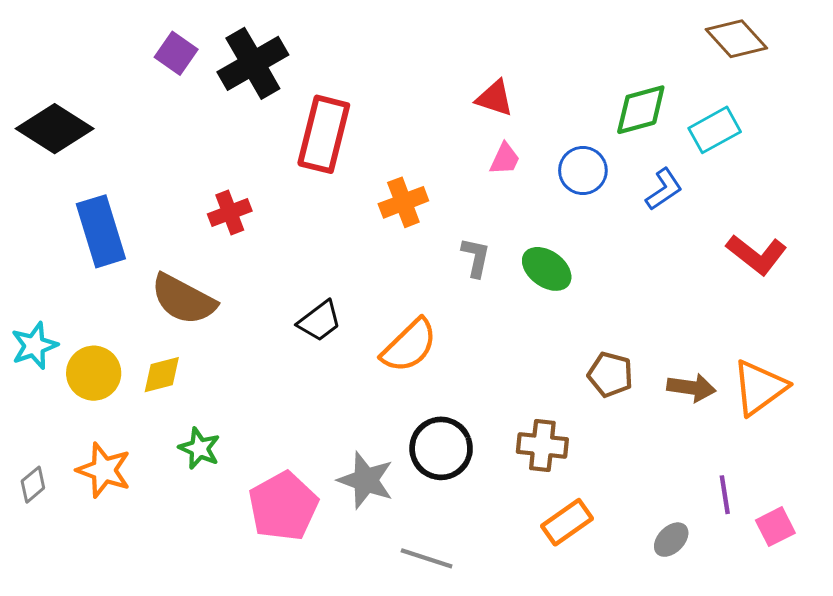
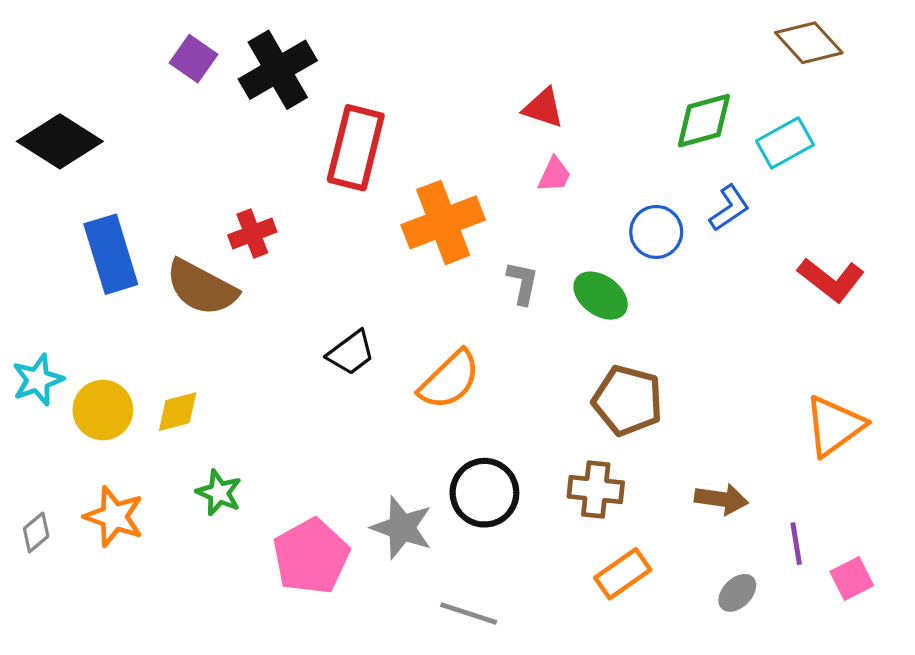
blue circle: (583, 170) -> (656, 232), moved
orange cross: (403, 202) -> (443, 222), size x1.5
brown semicircle: (183, 299) -> (201, 288), moved
brown pentagon: (610, 375) -> (628, 400), moved, size x1.4
brown arrow: (691, 388) -> (721, 499), moved

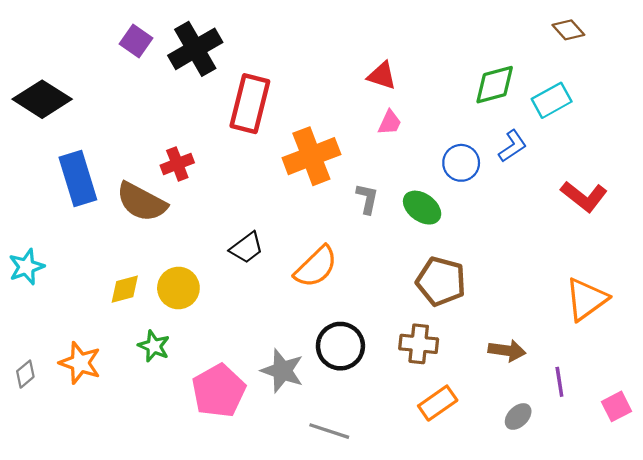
brown diamond: (809, 43) -> (568, 30), size x0.7
yellow circle: (103, 410) -> (178, 288), moved
pink square: (852, 579) -> (616, 406), moved

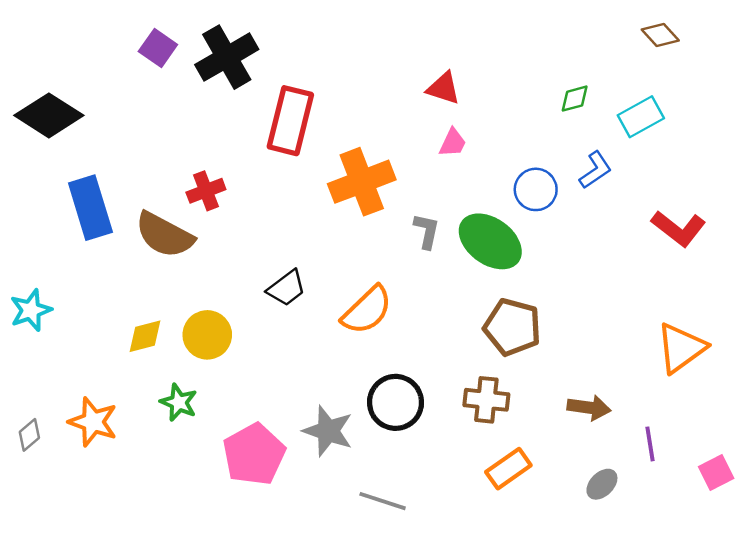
green diamond: (495, 85) -> (575, 99), size x0.6
green ellipse: (422, 208) -> (490, 241), size x1.4

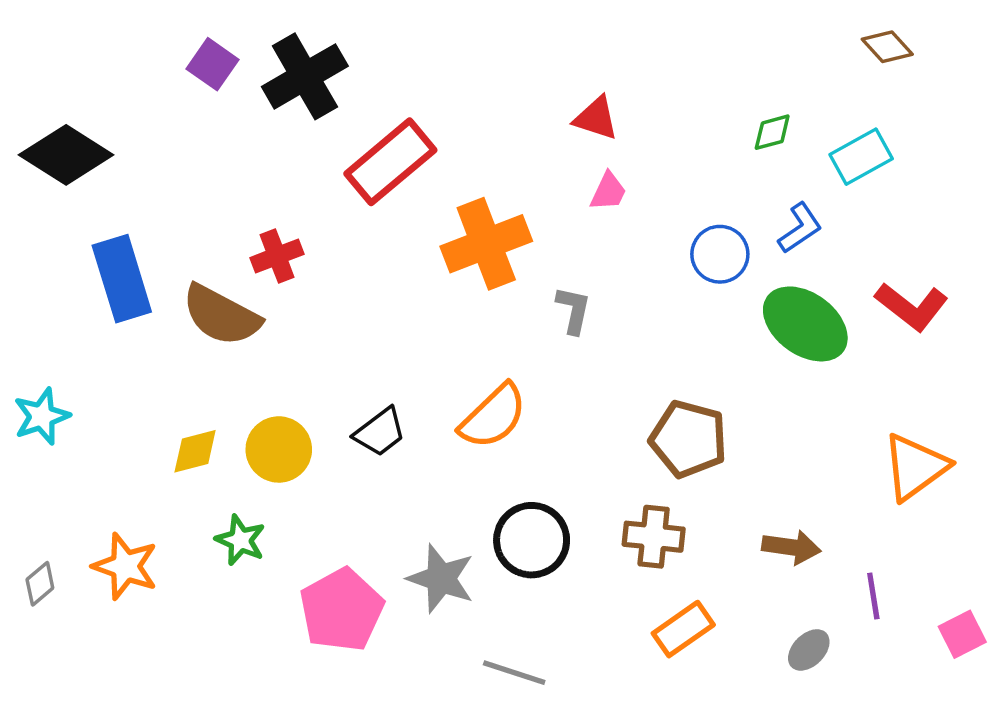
red rectangle: (290, 121) -> (390, 162), turned 36
green ellipse: (490, 241) -> (805, 324), moved
black trapezoid: (286, 288) -> (380, 432), moved

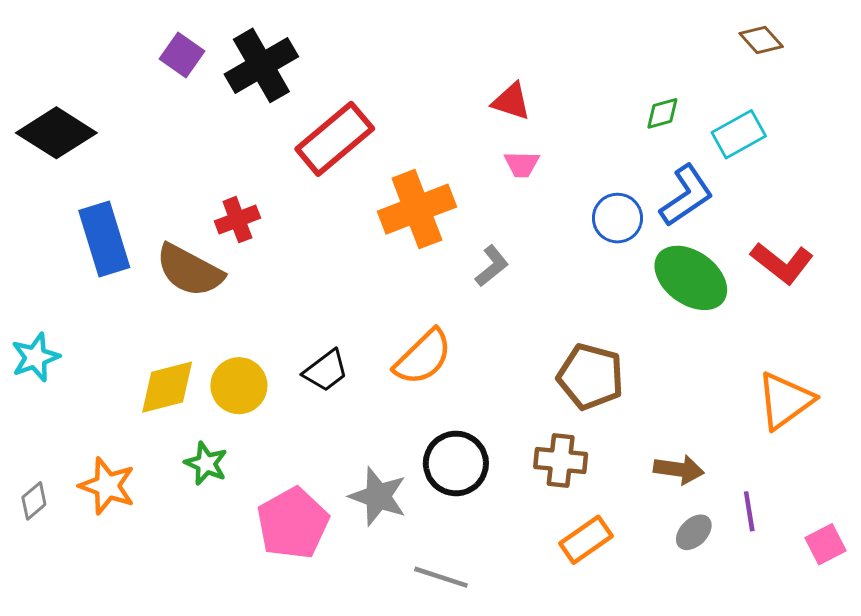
pink trapezoid: (608, 191) -> (522, 164), turned 66
blue L-shape: (800, 228) -> (686, 196), size x1.4
gray L-shape: (573, 310) -> (492, 266), turned 39
yellow diamond: (195, 451) -> (167, 387), size x1.4
gray ellipse: (809, 650) -> (694, 532), moved

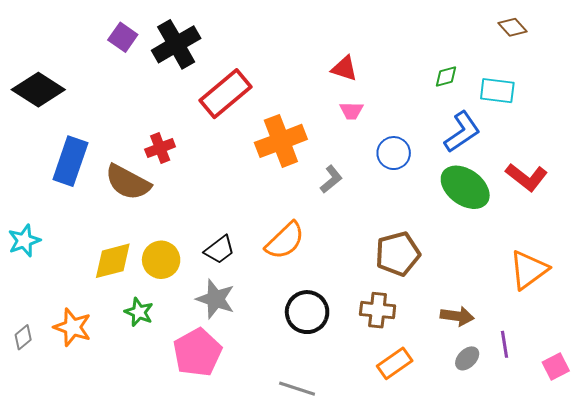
cyan rectangle: (739, 134) -> (497, 91), turned 36
blue circle: (617, 218) -> (394, 153), moved
blue rectangle: (104, 239) -> (70, 161), turned 36
brown pentagon: (591, 377) -> (398, 254), turned -30
gray star: (378, 496) -> (215, 299), moved

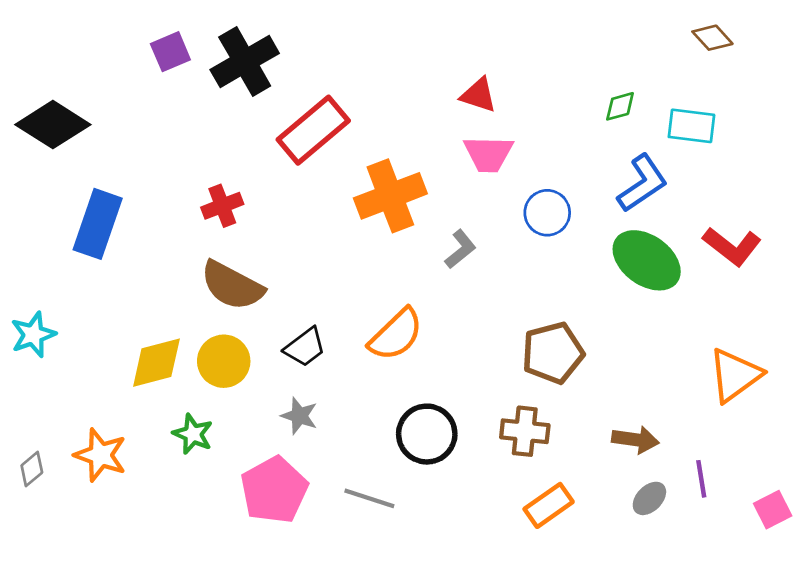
purple square: (123, 37) -> (170, 52), turned 32
pink trapezoid: (351, 111) -> (488, 154), size x1.5
brown semicircle: (128, 182) -> (232, 286), moved
gray star: (215, 299) -> (299, 416), size x0.7
gray line: (297, 389) -> (369, 498), moved

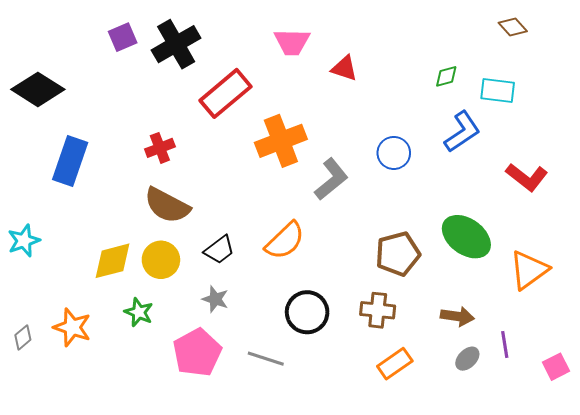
pink trapezoid: (488, 154) -> (292, 42), moved
gray L-shape: (460, 249) -> (331, 179), size x1.5
green ellipse: (647, 260) -> (466, 237), moved

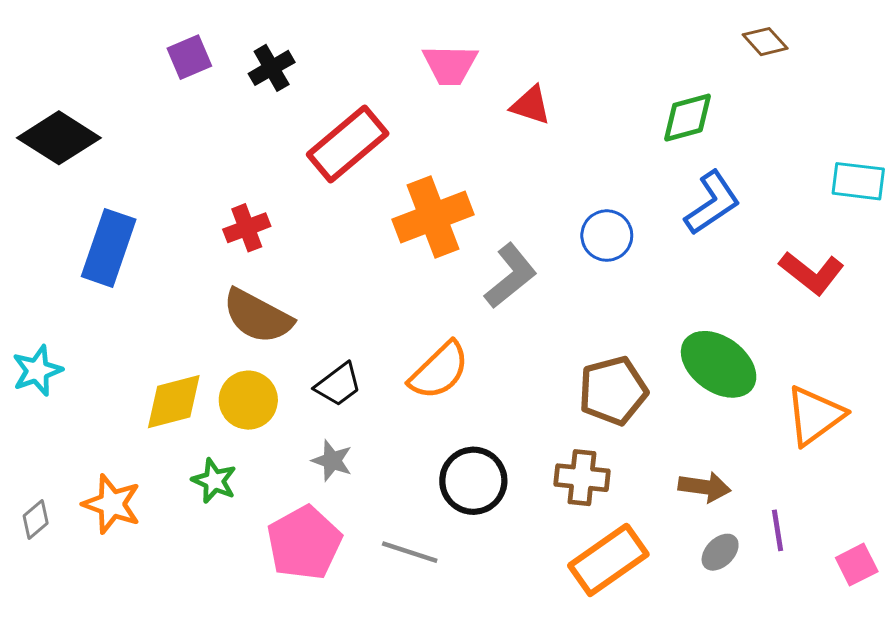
brown diamond: (513, 27) -> (765, 42), moved
black cross: (176, 44) -> (272, 68), size x0.6
green diamond: (446, 76) -> (687, 118), size x1.5
cyan rectangle: (498, 90) -> (858, 181), moved
orange rectangle: (395, 364) -> (608, 560), size x1.4

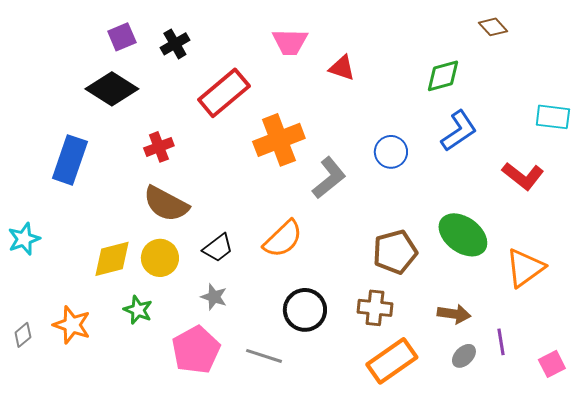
black diamond: (59, 138) -> (112, 89), moved

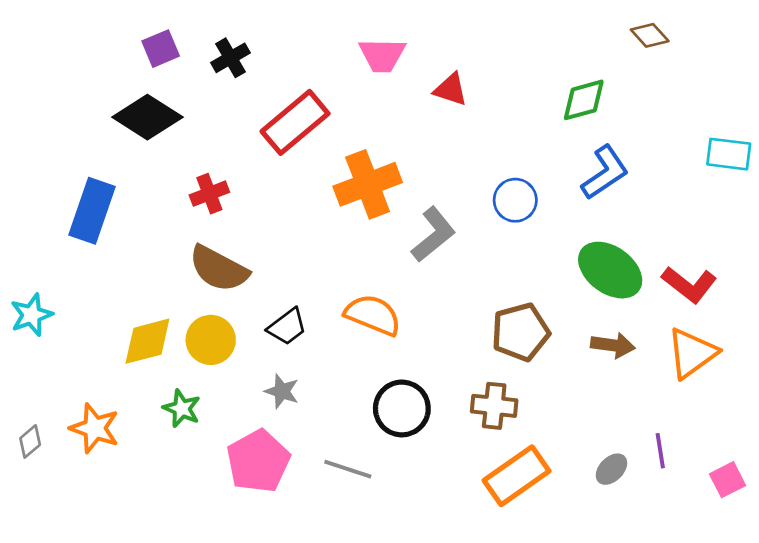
red L-shape: (523, 176) -> (689, 285), moved
green ellipse: (463, 235) -> (610, 270), moved
orange semicircle: (283, 239) -> (373, 315), turned -114
brown arrow: (454, 314) -> (613, 345), moved

